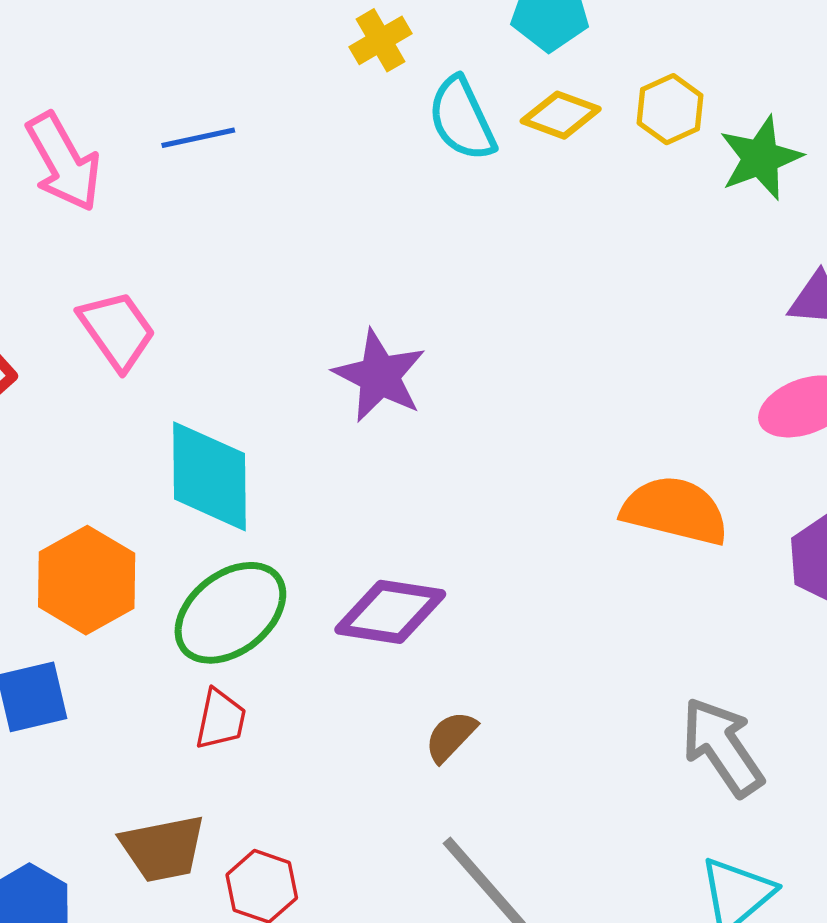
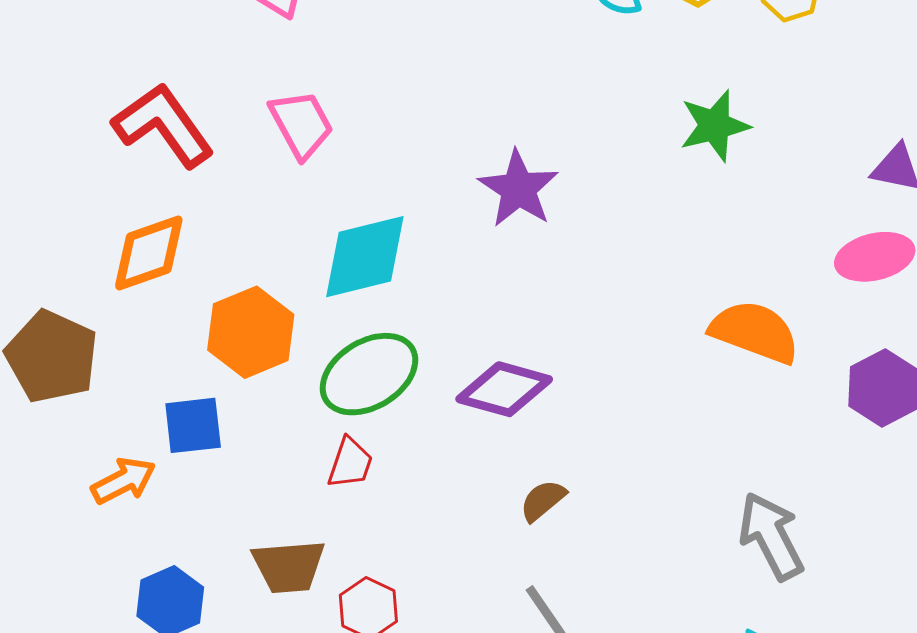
green star: (761, 158) -> (715, 126), moved
cyan diamond: (210, 476) -> (365, 257), turned 70

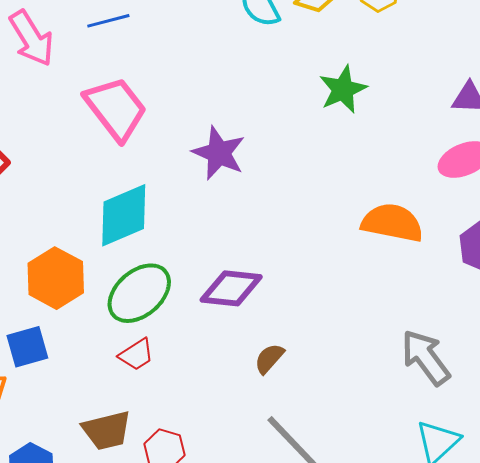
pink trapezoid: (301, 124) -> (116, 108), moved, size x1.4
red trapezoid: (350, 463) -> (136, 355), turned 48

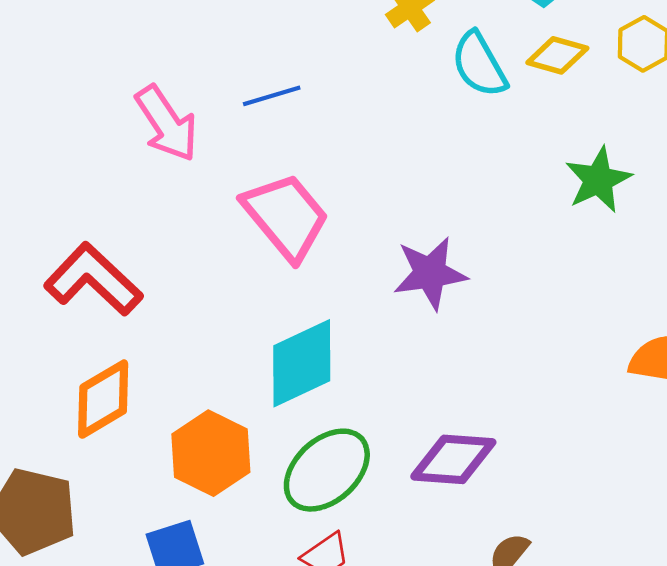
purple star: (219, 153) -> (430, 273), turned -30

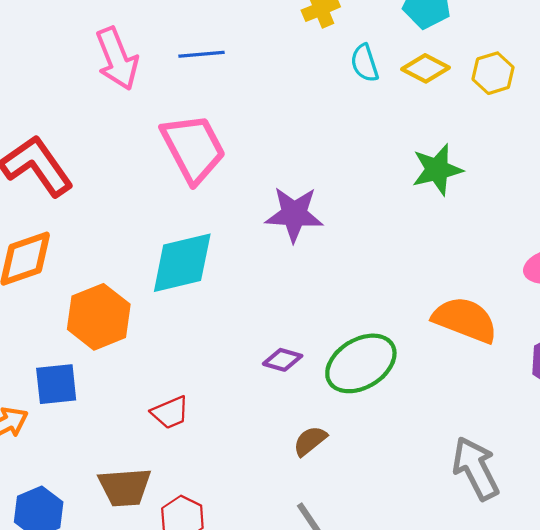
cyan semicircle: (479, 65) -> (365, 63), size x0.7
purple diamond: (453, 459) -> (283, 360), size x0.6
green ellipse: (327, 470) -> (361, 363), moved

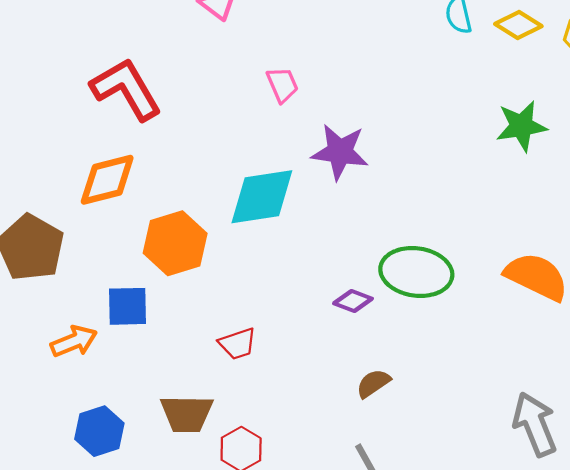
pink trapezoid: (193, 148) -> (282, 85), size x0.5
purple star: (294, 214) -> (340, 152), moved
green ellipse: (361, 363) -> (416, 272), moved, turned 34

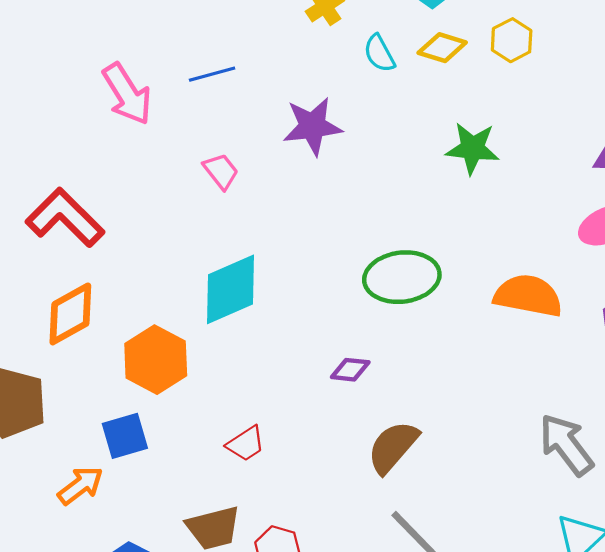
green star: (521, 126) -> (472, 148), turned 30
purple star: (340, 152) -> (312, 126), moved
green ellipse: (416, 272) -> (402, 277), moved
brown semicircle: (373, 383) -> (393, 447), size x1.6

